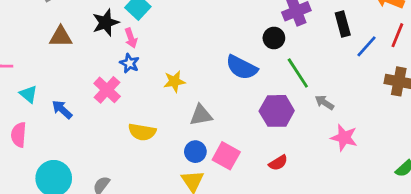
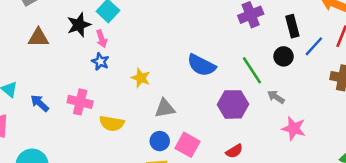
black circle: (274, 38) -> (284, 56), moved
yellow star: (174, 81) -> (141, 78), turned 30
pink cross: (107, 90) -> (80, 102), moved, turned -30

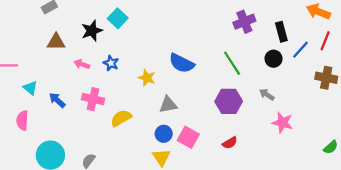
pink arrow: (102, 39) -> (82, 64), moved, turned 128
blue semicircle: (201, 65) -> (182, 63), moved
green line: (252, 70) -> (232, 63), moved
yellow semicircle: (112, 123) -> (121, 118), turned 140

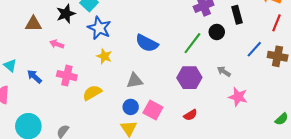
blue line: (300, 50) -> (254, 49), moved
black circle: (274, 59) -> (217, 32), moved
blue star: (111, 63) -> (99, 28), moved, size x1.6
green line: (232, 63) -> (192, 43), turned 70
yellow star: (147, 78) -> (104, 56), moved

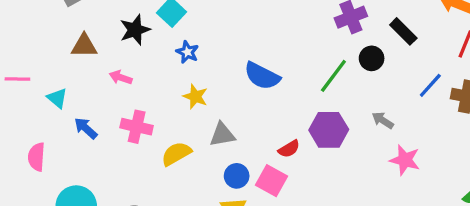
black rectangle: (237, 15) -> (403, 31), turned -30
blue star: (99, 28) -> (187, 52), size x0.6
cyan triangle: (10, 65) -> (57, 98), moved
gray triangle: (135, 81) -> (222, 135), moved
red semicircle: (190, 115) -> (289, 149), moved

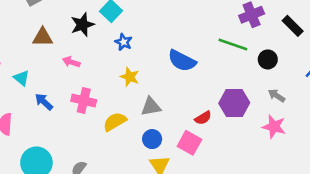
black circle: (372, 58) -> (268, 59), moved
green line: (333, 76) -> (233, 45), moved, turned 72
pink star: (405, 160) -> (274, 127), moved
blue circle: (237, 176) -> (152, 139), moved

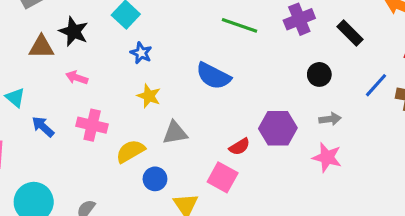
black star: (82, 25) -> (74, 31), moved, turned -30
green line: (233, 45) -> (239, 25), moved
gray arrow: (276, 96) -> (330, 119), turned 140
blue circle: (152, 139) -> (155, 179), moved

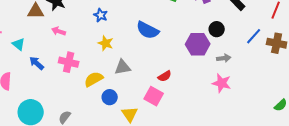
purple hexagon: (278, 128) -> (198, 44), moved

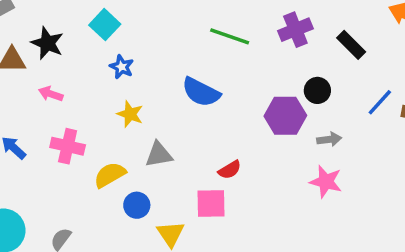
pink square: (154, 96) -> (211, 204), turned -30

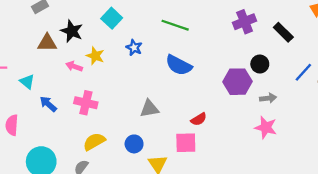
green line: (230, 36) -> (175, 25), moved
blue star: (122, 67) -> (134, 48), moved
yellow star: (130, 114) -> (95, 56), moved
yellow semicircle: (110, 175) -> (94, 142), moved

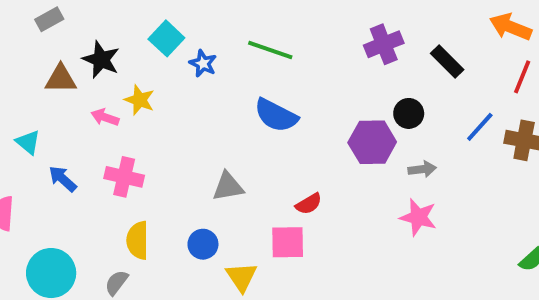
blue star: (134, 48) -> (203, 63), moved
yellow semicircle: (94, 142) -> (138, 240), turned -60

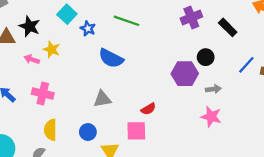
blue semicircle: (276, 115) -> (111, 58), moved

